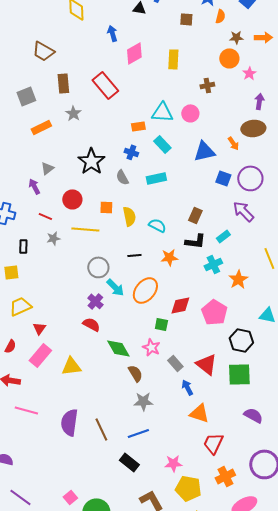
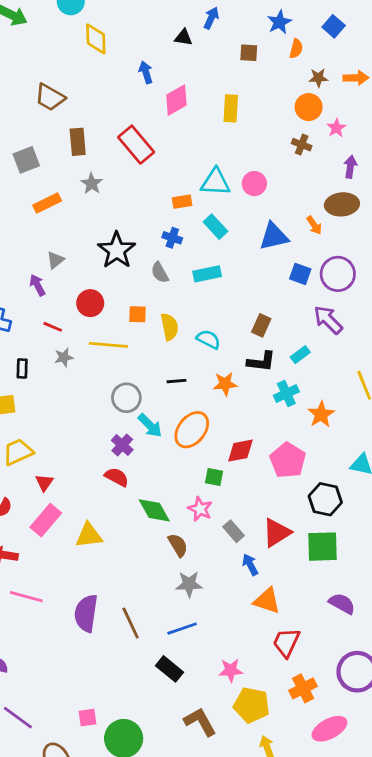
brown cross: (207, 85) -> (302, 145), moved, turned 32
red triangle: (206, 364) -> (277, 533), turned 50
pink square: (70, 497) -> (87, 718), turned 32

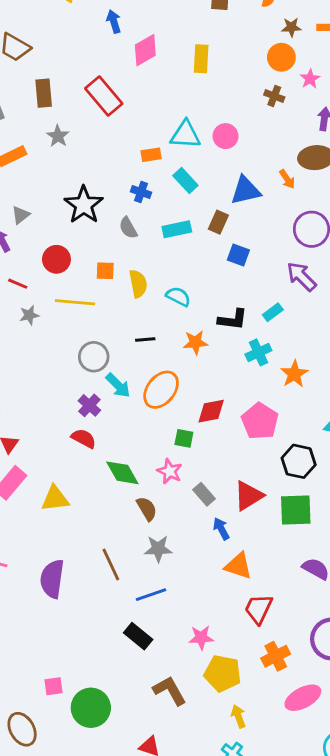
blue square: (300, 274) -> (238, 255), moved
brown rectangle: (261, 325) -> (218, 222), moved
brown line: (131, 623) -> (111, 564), moved

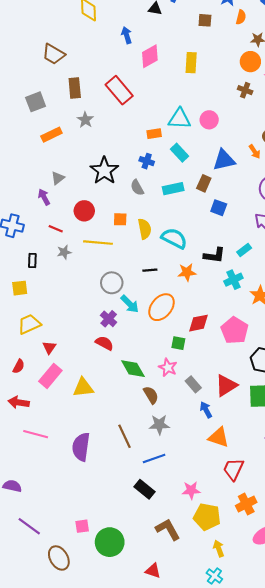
cyan semicircle: (178, 297) -> (174, 238), size x1.4

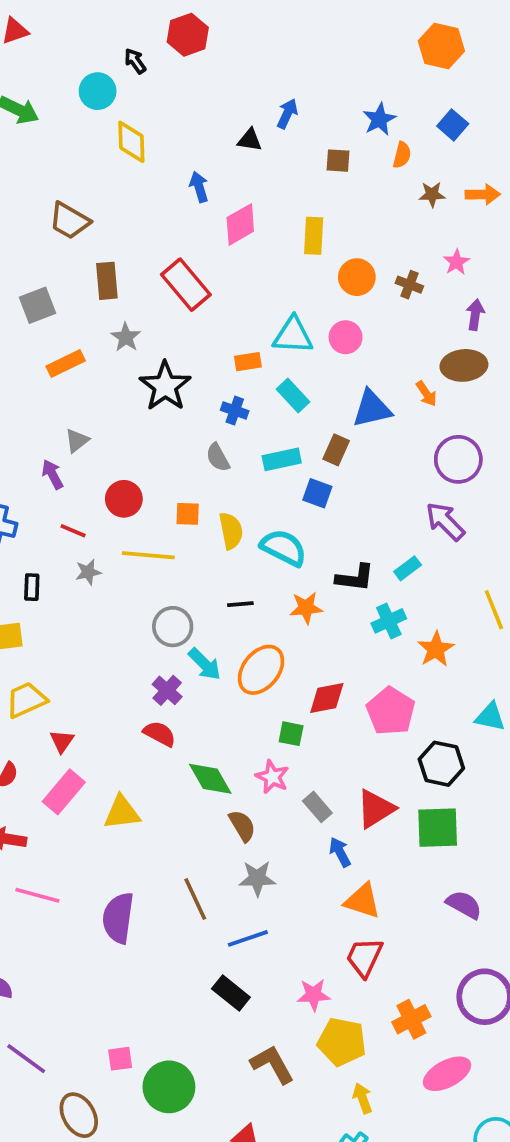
orange circle: (250, 62) -> (357, 277), moved
black star: (104, 171) -> (165, 386), moved
blue square: (219, 208) -> (317, 493), moved
red trapezoid: (233, 469) -> (364, 957), moved

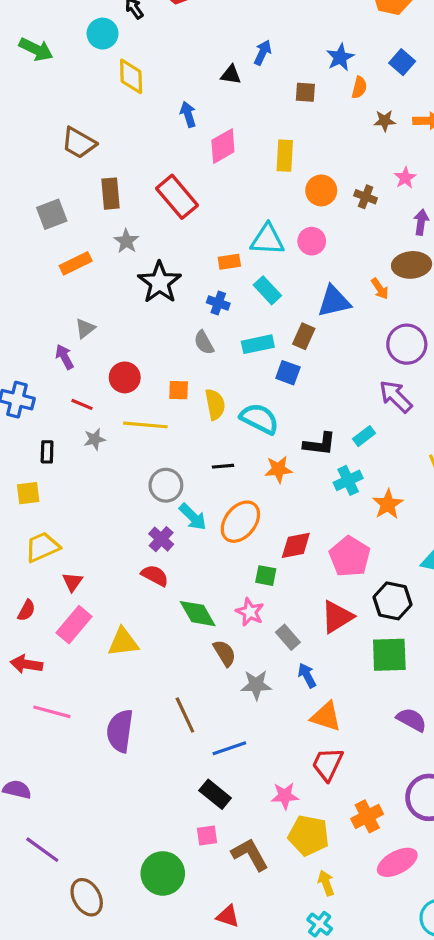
red triangle: (376, 809) -> (337, 617), moved
gray star: (257, 878) -> (256, 685), moved
pink square: (120, 1059) -> (207, 835), moved

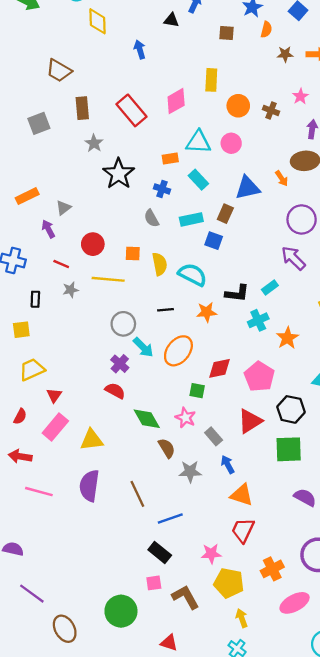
pink diamond: (223, 146) -> (176, 101), moved
orange rectangle: (76, 263) -> (27, 196), moved
purple semicircle: (120, 731) -> (89, 486), moved

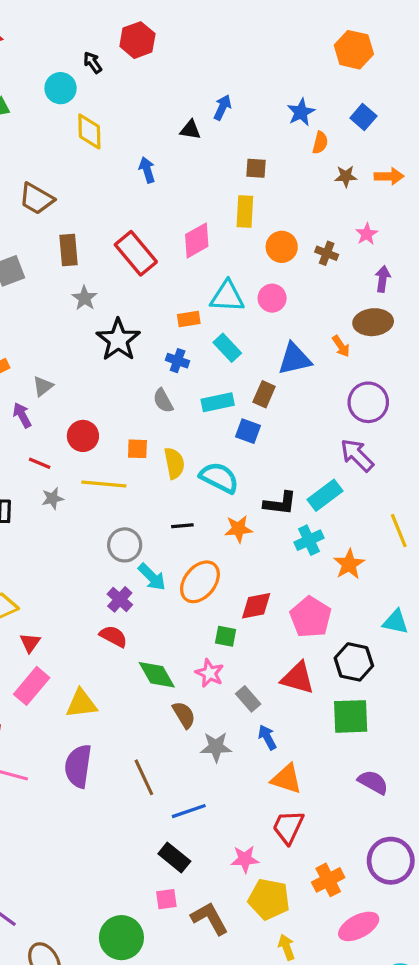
brown square: (226, 33) -> (256, 168), moved
cyan rectangle: (270, 287) -> (325, 495), size x1.5
red triangle: (250, 421) -> (298, 678), turned 48

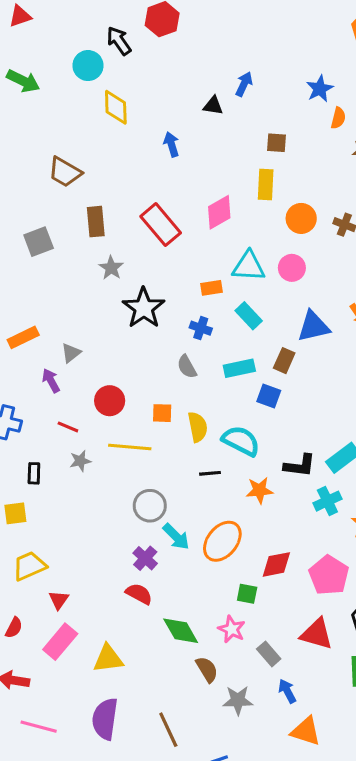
black arrow: (93, 63) -> (119, 41), size x1.4
black line: (182, 526) -> (210, 473), moved

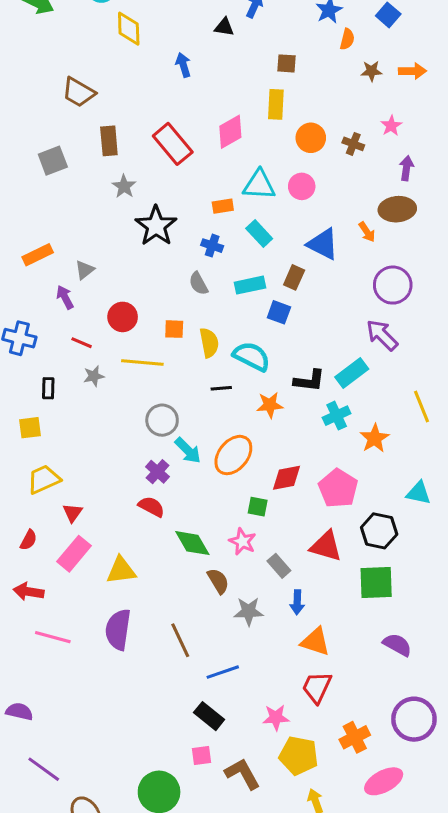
blue triangle: (313, 327) -> (323, 244), turned 40
blue arrow: (287, 691) -> (297, 602), turned -150

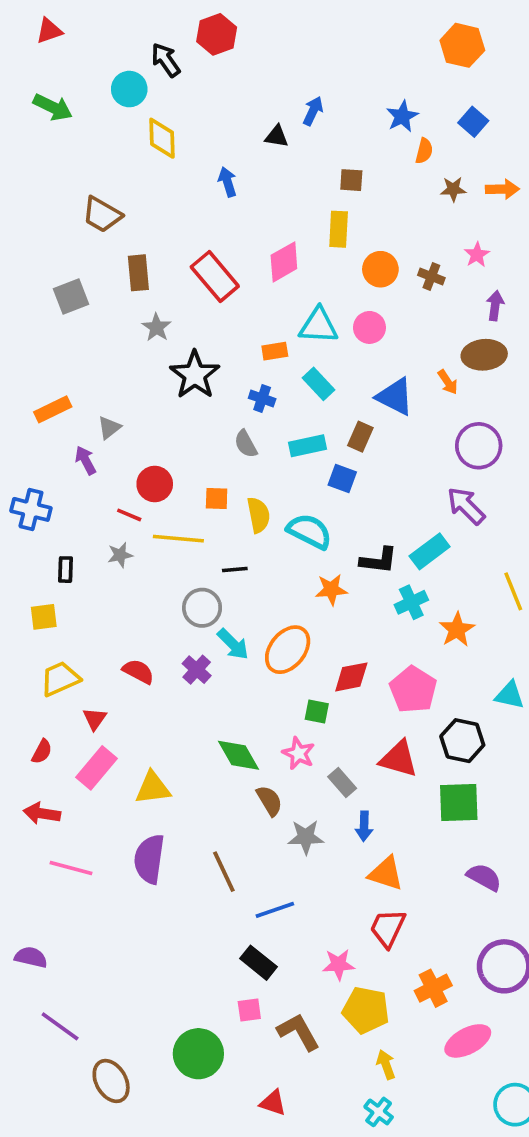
red line: (82, 343) -> (129, 515), moved
black line: (221, 388) -> (235, 570), moved
red semicircle: (151, 507) -> (138, 671), moved

